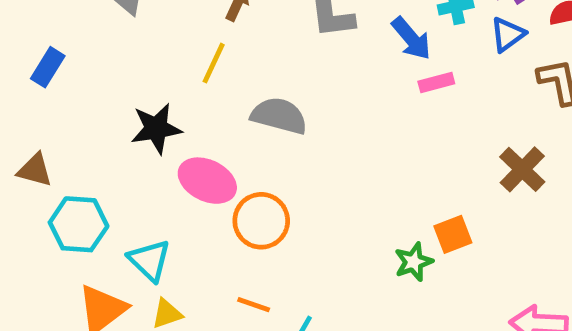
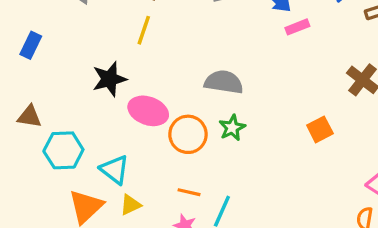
gray semicircle: (279, 116) -> (224, 82), moved
green star: (414, 262) -> (232, 128), moved

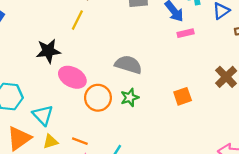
orange square: (320, 129) -> (183, 96), moved
orange line: (189, 192) -> (80, 141), moved

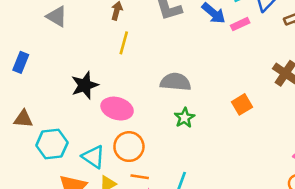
yellow line: (77, 20) -> (124, 43), moved
pink rectangle: (186, 33) -> (240, 24), moved
orange circle: (98, 98) -> (129, 147), moved

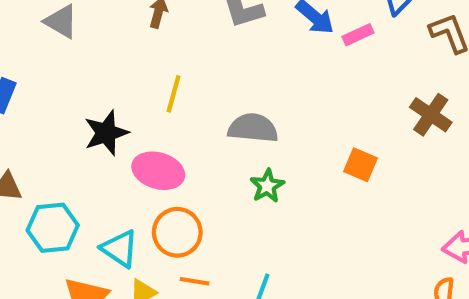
yellow line: (124, 43) -> (174, 94), moved
orange square: (242, 104) -> (361, 165), turned -36

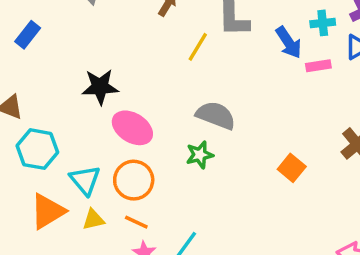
yellow line: (174, 94) -> (198, 47), moved
green star: (267, 186) -> (200, 155), moved

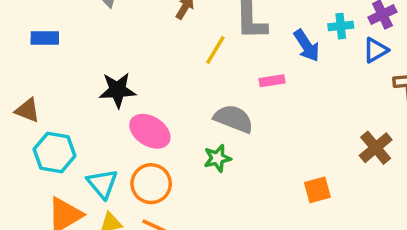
blue rectangle: (28, 35) -> (45, 38), turned 52
pink rectangle: (318, 66) -> (272, 81), moved
orange square: (292, 168) -> (317, 190), moved, turned 36

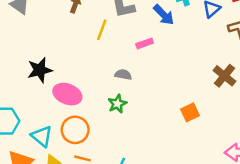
gray semicircle: (234, 119) -> (123, 75), size x0.6

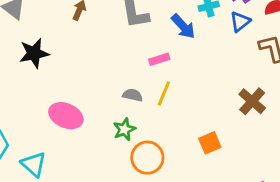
yellow line: (102, 30) -> (164, 93), moved
black star: (40, 70) -> (34, 53), moved
orange circle: (75, 130) -> (147, 158), moved

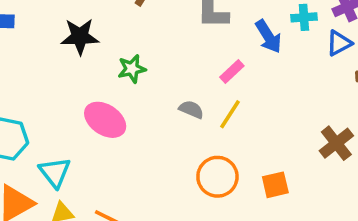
pink rectangle: (159, 59) -> (232, 71), turned -36
green star: (124, 129) -> (132, 69), moved
orange circle: (147, 158) -> (217, 177), moved

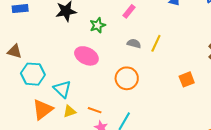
pink rectangle: (232, 71) -> (129, 11), moved
orange circle: (217, 177) -> (127, 78), moved

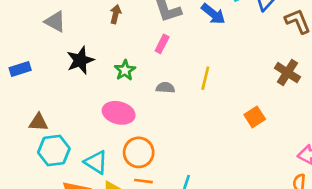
gray semicircle: (134, 44) -> (165, 88), moved
brown triangle: (15, 51) -> (38, 122), moved
orange circle: (127, 78) -> (139, 152), moved

